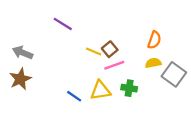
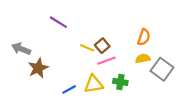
brown star: (20, 79) -> (38, 68), moved
blue line: (74, 96) -> (69, 89), turned -64

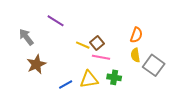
gray arrow: (21, 49) -> (26, 37), moved, turned 30
yellow semicircle: (143, 58) -> (135, 55), turned -88
pink line: (106, 61) -> (101, 57), turned 30

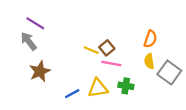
purple line: (56, 21) -> (35, 23), moved

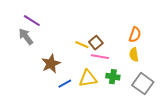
brown star: (40, 71) -> (51, 64), moved
gray square: (169, 72) -> (143, 84), moved

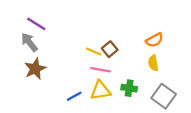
orange semicircle: (135, 35) -> (154, 40), turned 42
pink line: (100, 57) -> (101, 70), moved
brown star: (51, 64) -> (35, 69), moved

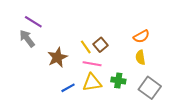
yellow line: (94, 51) -> (86, 47), turned 32
brown star: (35, 69) -> (57, 57), moved

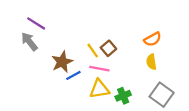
green cross: (118, 80) -> (123, 96), moved, turned -32
blue line: (68, 88) -> (73, 75), moved

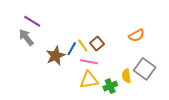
yellow semicircle: (151, 62) -> (126, 76), moved
blue line: (73, 75) -> (72, 49), moved, turned -32
gray square: (162, 95) -> (145, 69), moved

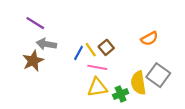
gray arrow: (26, 37) -> (46, 44), moved, turned -42
brown star: (56, 56) -> (33, 61), moved
yellow semicircle: (126, 76) -> (138, 83), size x1.5

